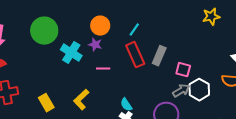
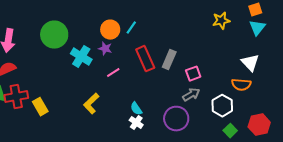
cyan line: (134, 30) -> (131, 28), moved
pink line: (103, 69) -> (113, 73), turned -32
pink square: (183, 70) -> (193, 74), turned -35
white hexagon: (199, 90) -> (222, 106), moved
yellow rectangle: (46, 103) -> (40, 107), moved

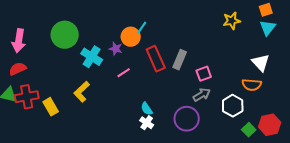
orange circle: (110, 30) -> (131, 37), moved
yellow L-shape: (91, 104) -> (82, 92), moved
green square: (230, 131) -> (249, 130), moved

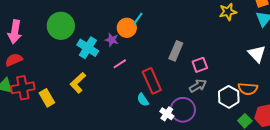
red rectangle: (156, 59) -> (152, 81), moved
orange semicircle: (252, 85) -> (248, 89), moved
white cross: (147, 123) -> (167, 114), moved

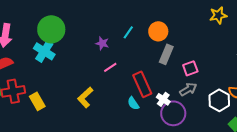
cyan line: (138, 19) -> (128, 32), moved
orange circle: (127, 28) -> (158, 31), moved
cyan cross: (88, 48) -> (44, 51), moved
yellow L-shape: (78, 83) -> (85, 97), moved
white cross: (167, 114) -> (163, 99), moved

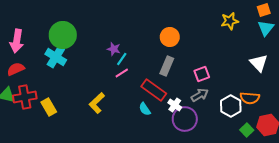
cyan line: (128, 32) -> (122, 59), moved
gray rectangle: (166, 54) -> (167, 66), moved
red rectangle: (142, 84) -> (154, 90), turned -30

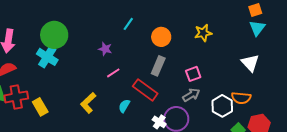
yellow star: (230, 21) -> (203, 33), moved
cyan line: (122, 59) -> (128, 24), moved
white cross: (175, 105) -> (159, 122), moved
cyan semicircle: (145, 109) -> (124, 106), moved, turned 64

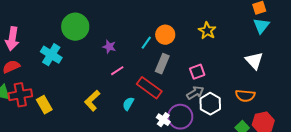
cyan line: (128, 24) -> (146, 43), moved
yellow star: (203, 33) -> (207, 31), turned -30
green circle: (54, 35) -> (75, 27), moved
white hexagon: (222, 106) -> (210, 104), moved

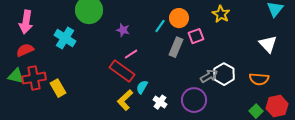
pink square: (197, 72) -> (196, 36), moved
red rectangle: (149, 88) -> (122, 71), moved
yellow L-shape: (92, 101) -> (125, 100), moved
white hexagon: (210, 104) -> (224, 74), moved
white cross: (163, 120) -> (160, 102), moved

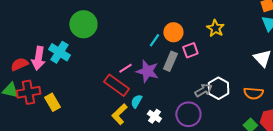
pink arrow: (26, 22) -> (38, 58), moved
purple star: (123, 30) -> (147, 71), moved, size x1.6

